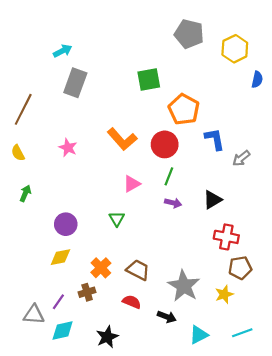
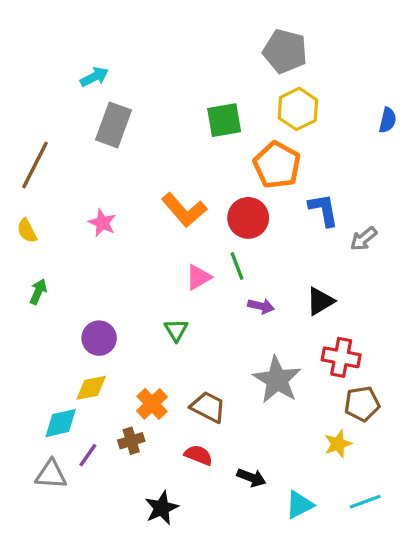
yellow hexagon: (235, 49) -> (298, 109), moved
green line: (169, 176) -> (237, 266), moved, turned -42
gray star: (184, 286) -> (277, 380), moved
cyan diamond: (63, 331) -> (61, 423), moved

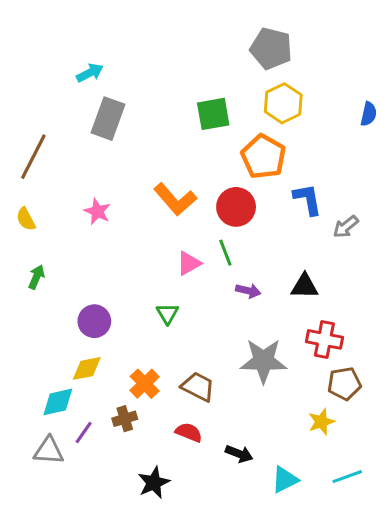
black triangle: (320, 301) -> (305, 286), turned 32
gray star: (277, 380) -> (263, 361), turned -30

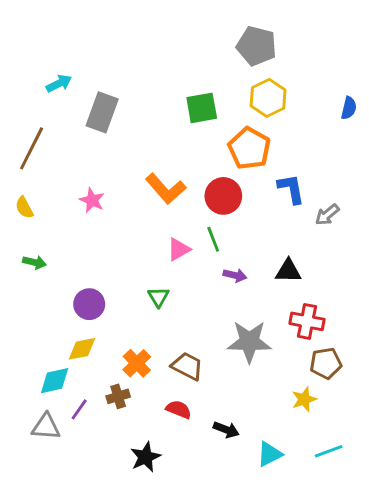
cyan arrow: (90, 73) -> (59, 83), moved
green arrow: (36, 277) -> (34, 262), turned 80

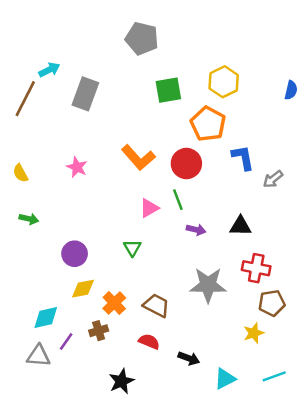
gray pentagon: (257, 46) -> (142, 38), moved
brown line: (32, 148) -> (25, 99), moved
yellow diamond: (82, 349) -> (83, 289), moved

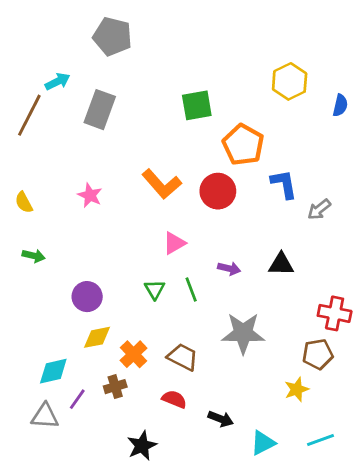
gray pentagon: (142, 38) -> (112, 36), moved
yellow hexagon: (224, 82) -> (290, 81), moved
green line: (178, 200) -> (191, 290), moved
red cross: (256, 268) -> (335, 313), moved

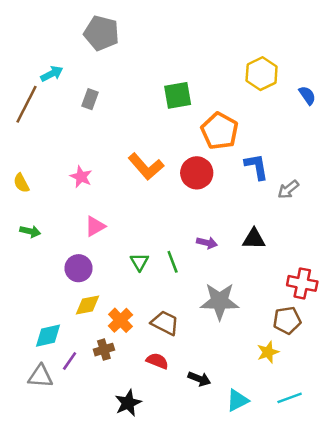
blue semicircle: (340, 105) -> (307, 95), turned -48
gray rectangle: (100, 110) -> (90, 99), size x0.6
pink triangle: (174, 243) -> (95, 226), moved

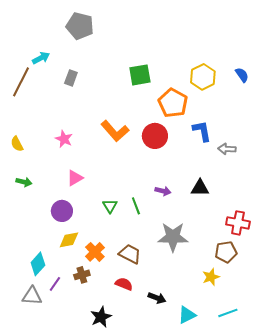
yellow hexagon: (262, 74) -> (203, 77), moved
gray arrow: (288, 189) -> (227, 149), turned 42
cyan diamond: (48, 336) -> (38, 264), turned -35

